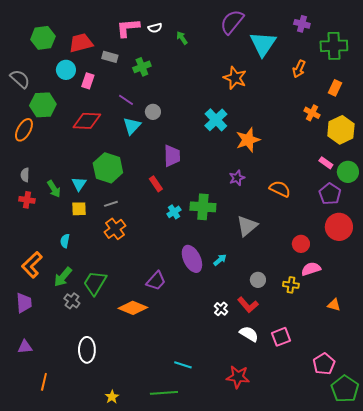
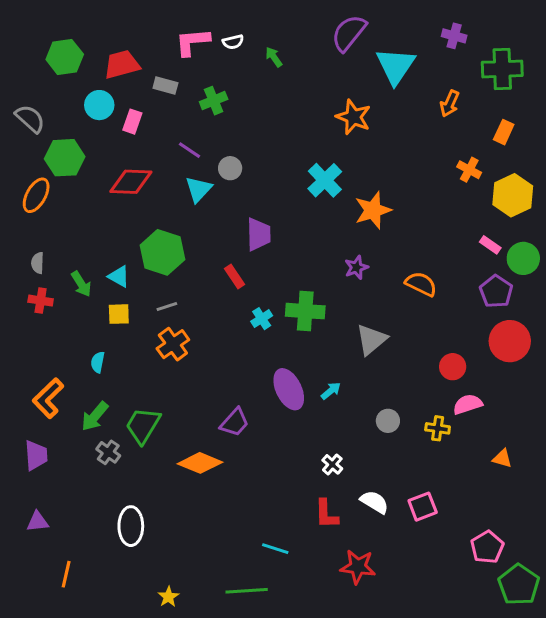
cyan triangle: (79, 184) -> (119, 276), turned -35
red L-shape: (248, 305) -> (326, 514), moved, turned 40

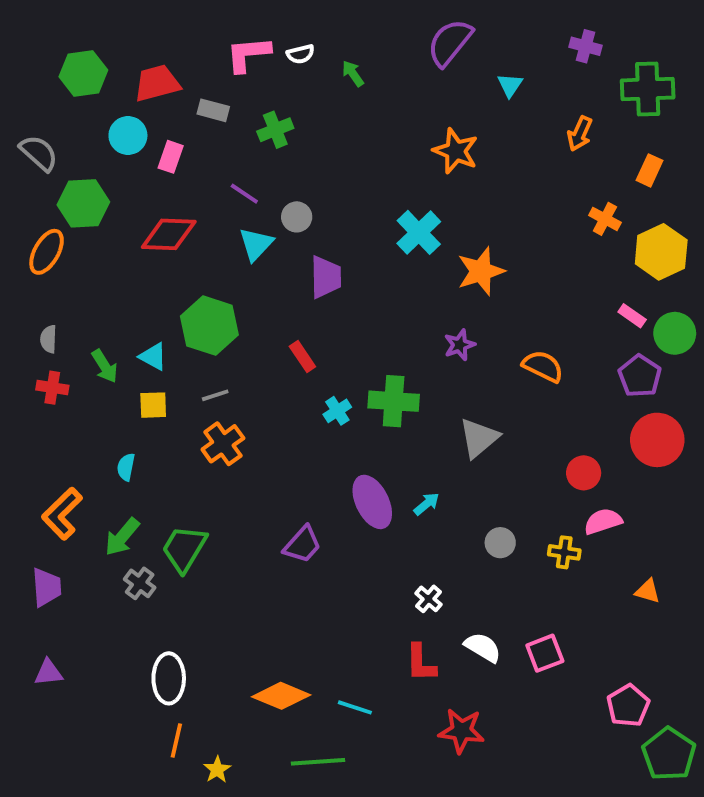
cyan triangle: (395, 66) -> (510, 85), size x0.5
purple trapezoid: (259, 234) -> (326, 277), moved
orange diamond: (200, 463) -> (281, 696), moved
orange line: (66, 574) -> (176, 740), moved

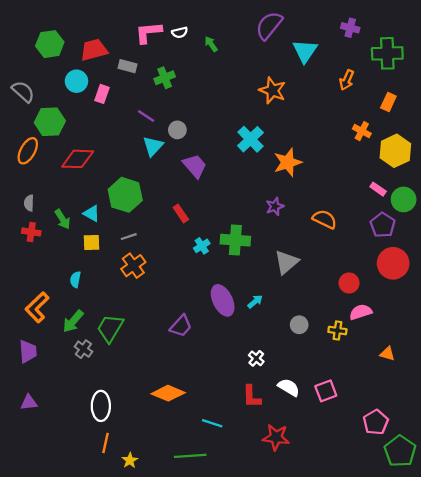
cyan triangle: (510, 85) -> (305, 51), size x1.6
red diamond: (169, 234) -> (78, 159), moved
purple trapezoid: (326, 277) -> (195, 166), turned -40
orange diamond: (281, 696) -> (168, 393), moved

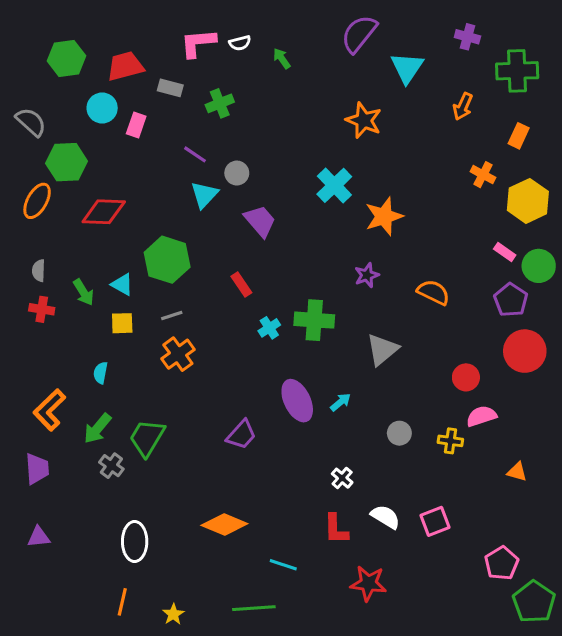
orange line: (105, 443) -> (122, 602), moved

